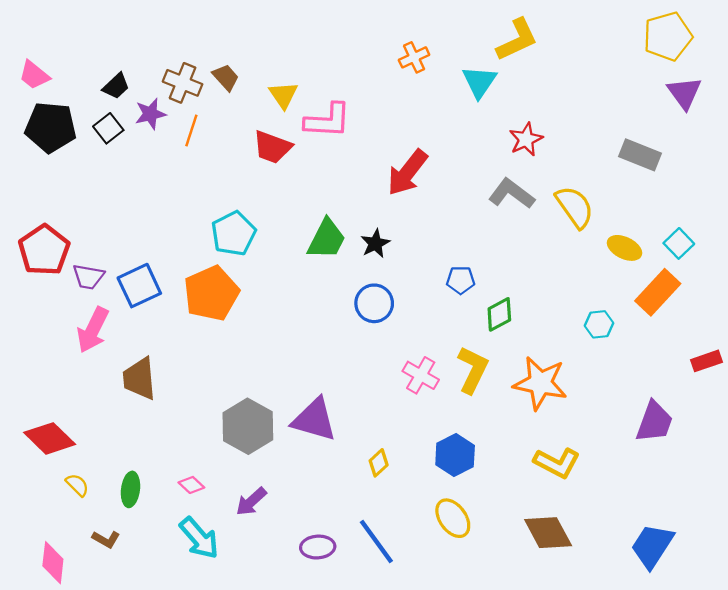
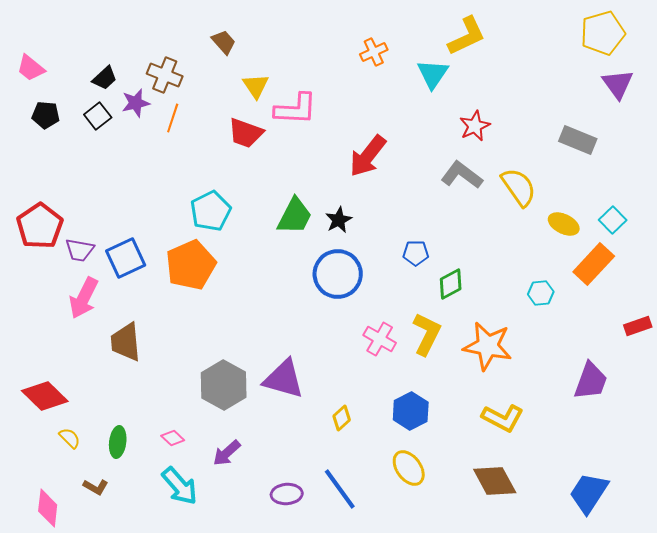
brown trapezoid: (226, 77) -> (224, 42), moved
black pentagon: (51, 127) -> (46, 115), size x0.6
blue circle: (374, 303) -> (338, 274), size x1.4

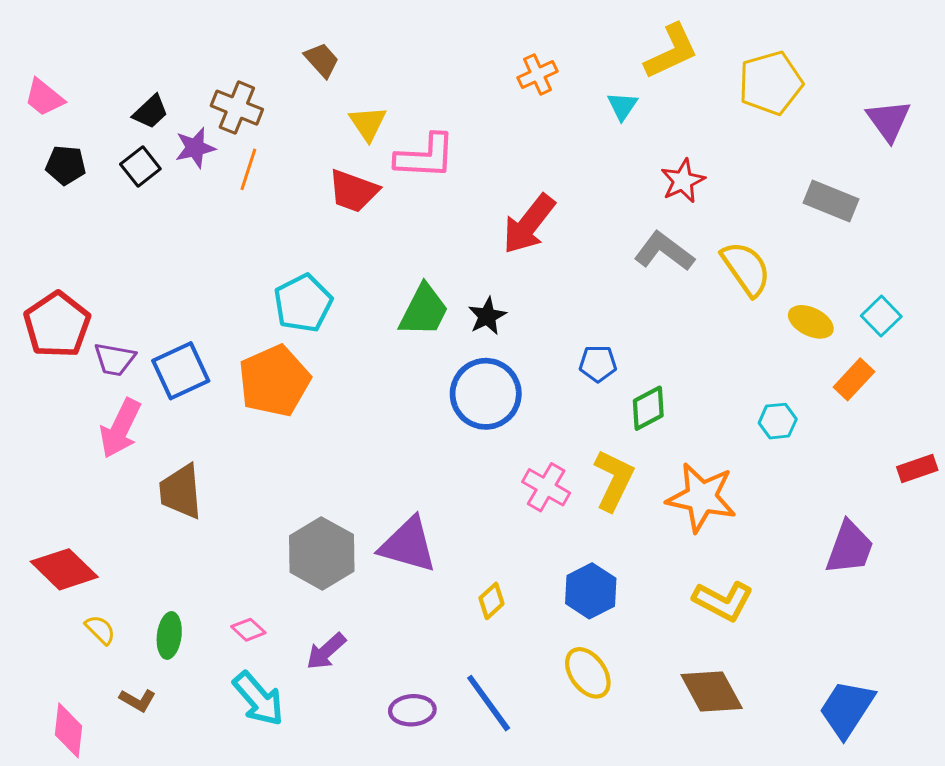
yellow pentagon: (603, 33) -> (771, 83), moved
cyan triangle: (433, 74) -> (622, 106), size x0.7
orange rectangle: (594, 264) -> (854, 379), size x0.7

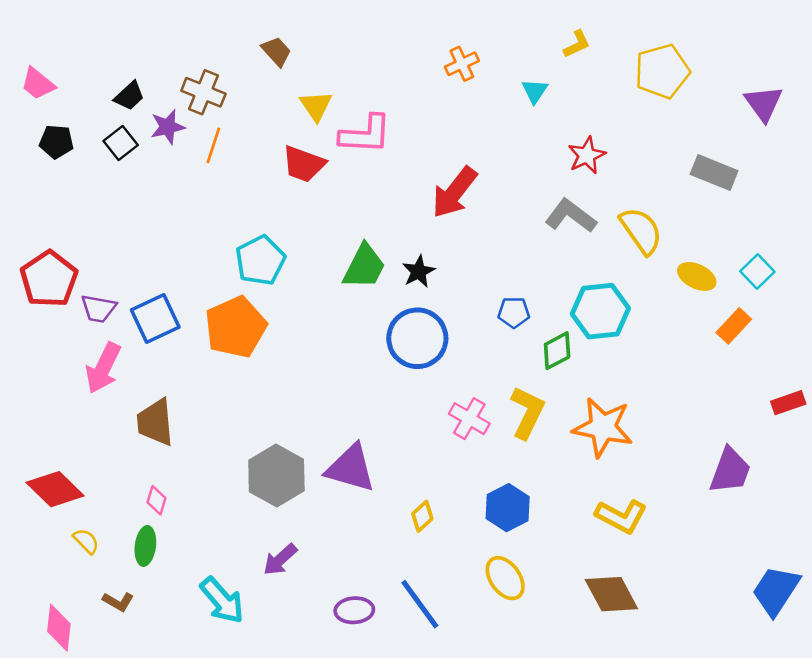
yellow L-shape: (671, 51) -> (577, 44), size x0.6
cyan hexagon: (778, 421) -> (600, 311), moved, size x1.8
pink diamond: (248, 630) -> (156, 500), moved, turned 64
blue trapezoid: (847, 709) -> (776, 590), moved

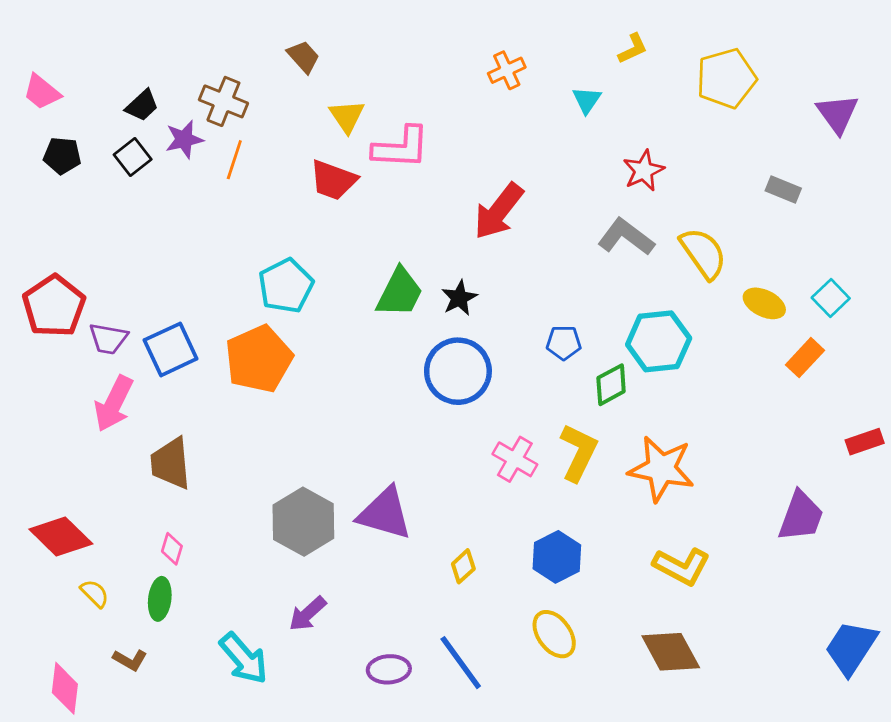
gray rectangle: (714, 173) -> (783, 190), size x0.7

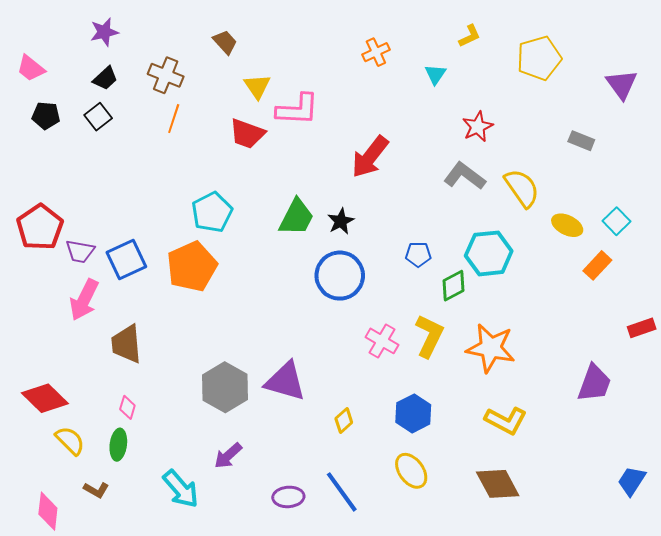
purple star: (184, 139) -> (104, 32), moved
yellow semicircle: (95, 593) -> (70, 441), size x1.4
blue trapezoid: (851, 648) -> (632, 481), size x0.7

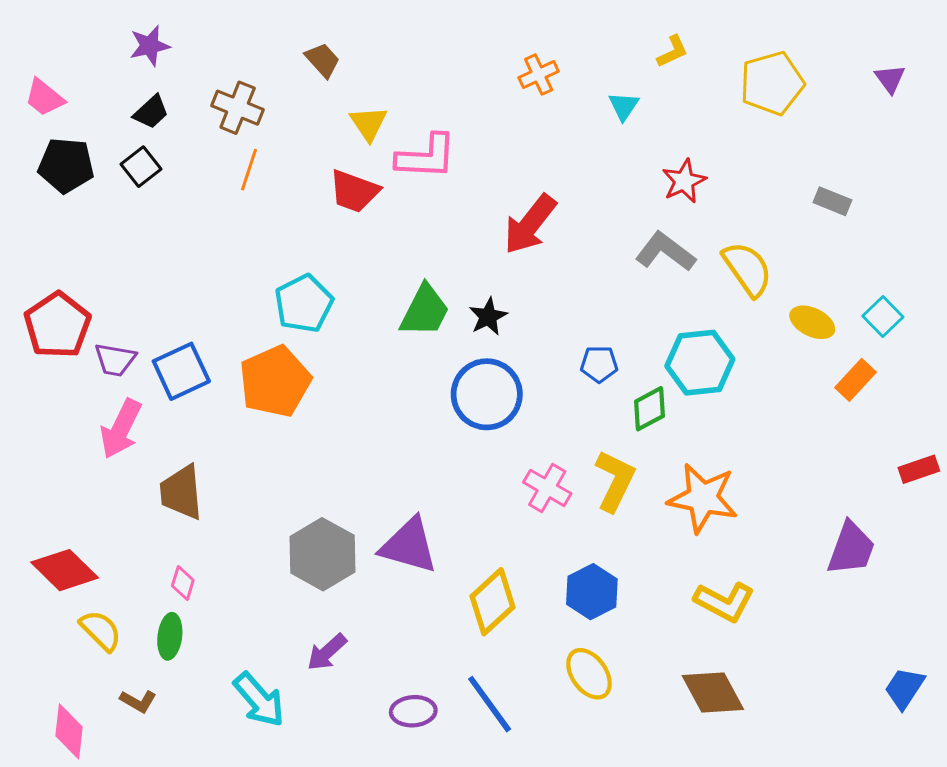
purple triangle: (622, 84) -> (890, 79), moved, size x0.7
black pentagon: (46, 116) -> (66, 165), size x1.4
yellow diamond: (344, 420) -> (492, 602), size x1.8

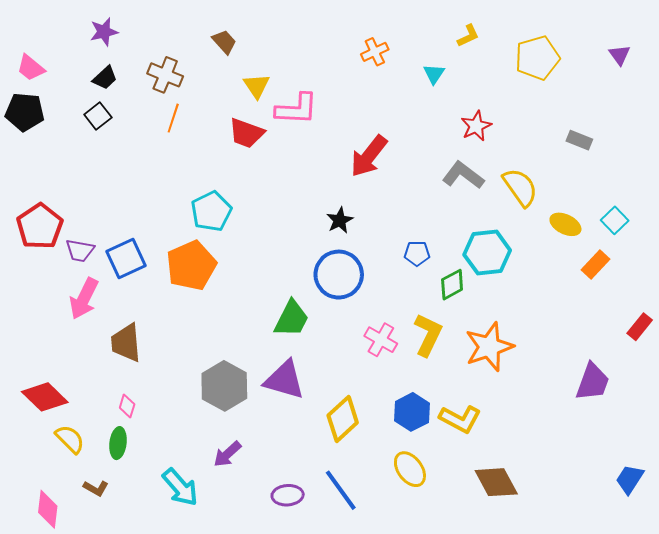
black pentagon: (66, 165) -> (25, 112), moved
green trapezoid: (425, 311) -> (292, 319), moved
red rectangle: (919, 469) -> (640, 327), turned -32
orange star: (703, 498) -> (489, 347), turned -30
yellow L-shape: (724, 602) -> (460, 419), moved

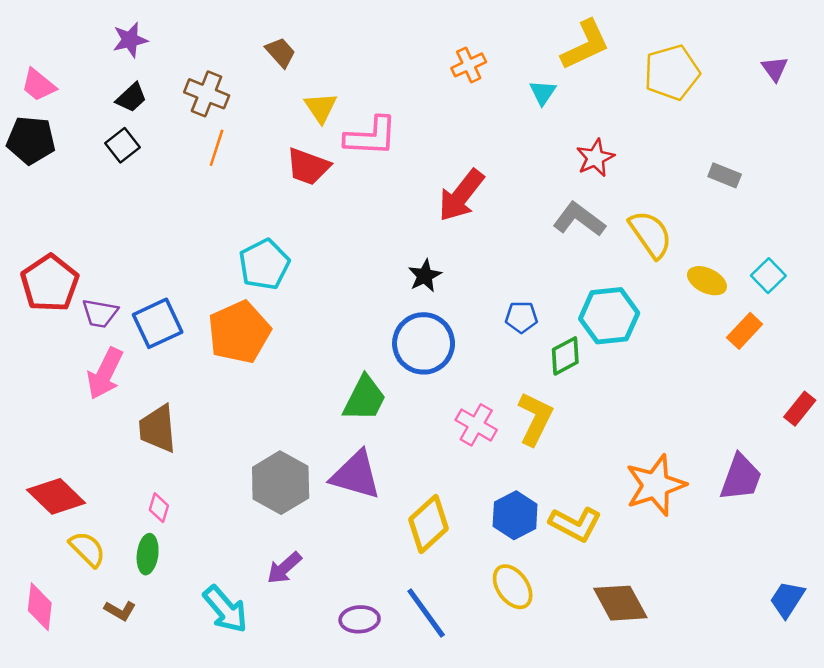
yellow L-shape: (468, 36) -> (585, 45), size x1.8
orange star: (489, 347) -> (656, 485), moved
pink diamond: (48, 509) -> (40, 607), moved

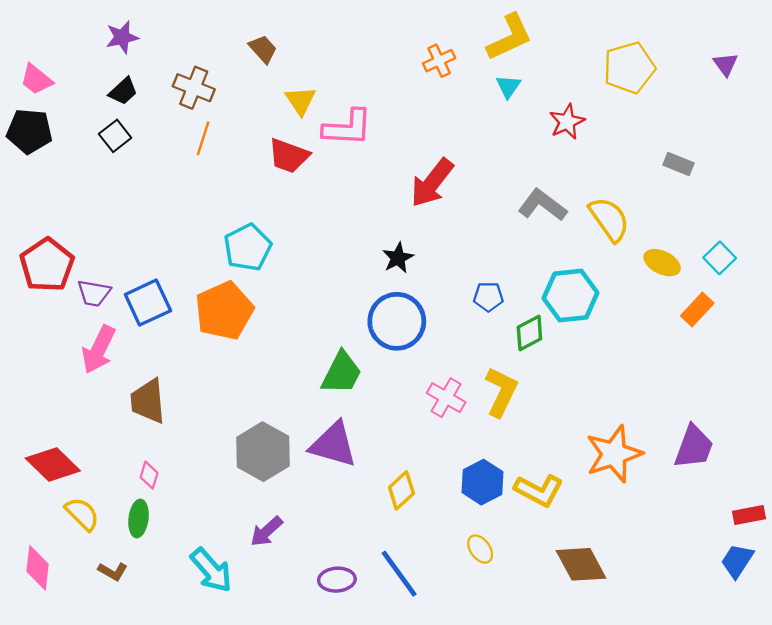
yellow L-shape: (585, 45) -> (509, 37), moved
red star: (595, 158) -> (567, 122), moved
red rectangle: (800, 409) -> (749, 515), moved, turned 40
yellow diamond: (429, 524) -> (401, 490), size x0.7
yellow ellipse: (513, 587) -> (480, 549), size x0.7

